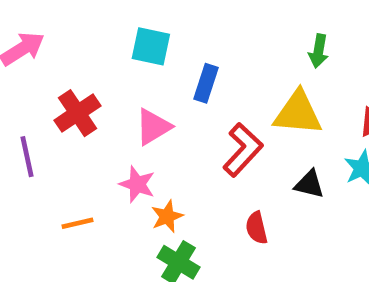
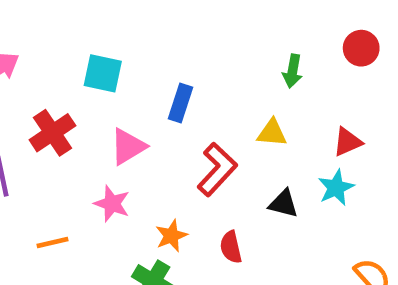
cyan square: (151, 46) -> (103, 73), moved
yellow triangle: (298, 113) -> (272, 133), size x0.6
orange star: (167, 216) -> (171, 236), moved

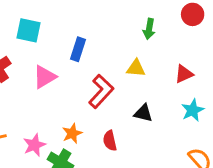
cyan star: (336, 188) -> (193, 110), moved
pink star: (112, 204) -> (34, 145), moved, turned 30

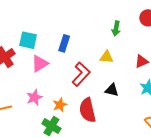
cyan square: (29, 30) -> (28, 40), moved
red semicircle: (110, 141) -> (87, 110), size x1.6
pink star: (34, 145) -> (34, 97), moved

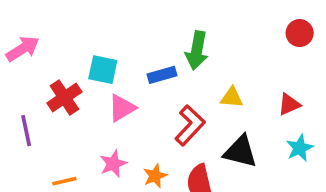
green arrow: (116, 29) -> (197, 50), moved, size x1.5
blue rectangle: (64, 43) -> (162, 75), turned 56
black triangle: (112, 90) -> (240, 151), size x1.5

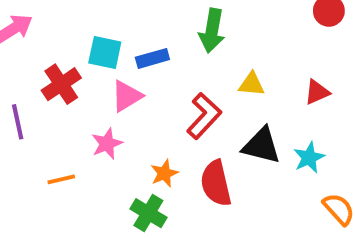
blue rectangle: (162, 75) -> (152, 58), moved
cyan star: (300, 148) -> (309, 158), moved
pink star: (113, 164) -> (107, 144), moved

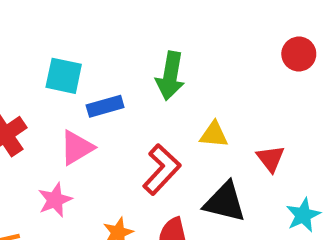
cyan square: (105, 52) -> (64, 76), moved
red triangle: (317, 92) -> (271, 159), moved, turned -44
cyan star: (309, 158) -> (303, 215), moved

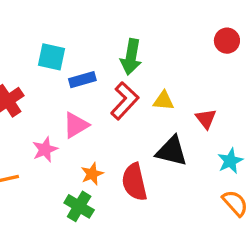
pink triangle: (77, 148) -> (76, 125), moved
red L-shape: (162, 169) -> (125, 101), moved

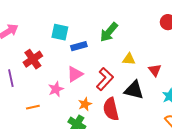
green arrow: (131, 57) -> (109, 32), turned 30
red L-shape: (125, 101) -> (105, 79), moved

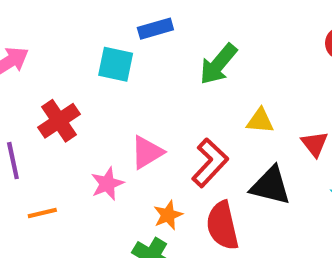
blue rectangle: (79, 46) -> (155, 29), moved
orange line: (33, 107) -> (42, 213), moved

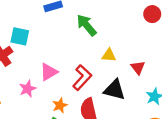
cyan square: (116, 64) -> (20, 36), moved
green arrow: (218, 64) -> (87, 25), turned 100

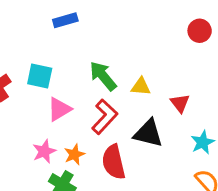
green arrow: (87, 25) -> (103, 76), moved
cyan square: (20, 36) -> (40, 76), moved
pink star: (28, 89) -> (44, 151), moved

